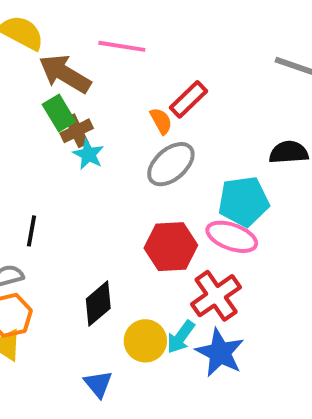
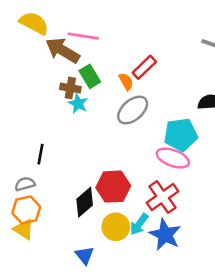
pink line: (122, 46) -> (83, 36), moved
green rectangle: (59, 113) -> (90, 76), moved
brown cross: (77, 131) -> (70, 88), turned 36
red hexagon: (171, 247) -> (113, 187), moved

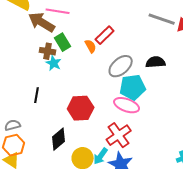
gray ellipse: (133, 110) -> (121, 66), moved
black line: (41, 154) -> (37, 95), moved
red hexagon: (113, 187) -> (81, 108), moved

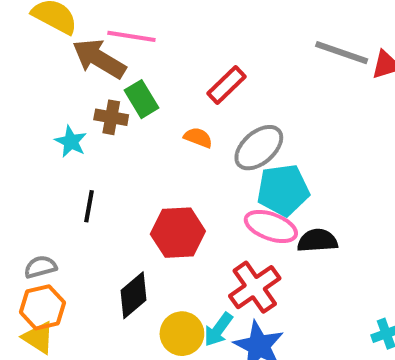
orange semicircle: (91, 46) -> (198, 138), moved, turned -40
black semicircle: (156, 62) -> (317, 241), moved
cyan star: (54, 63) -> (71, 142), moved

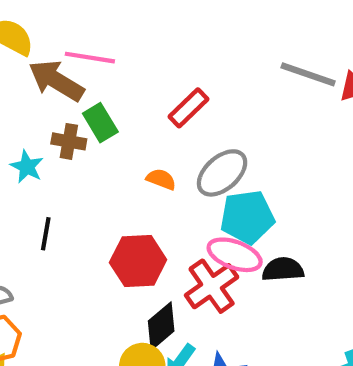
orange semicircle: (198, 138) -> (161, 179), moved
red cross: (255, 287) -> (212, 286), moved
black diamond: (133, 295) -> (161, 326), moved

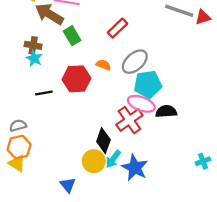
brown cross: (69, 141) -> (33, 45), moved
black line: (46, 234) -> (44, 93), turned 70
red hexagon: (138, 261) -> (76, 79), moved
black diamond: (161, 326) -> (103, 141), turned -30

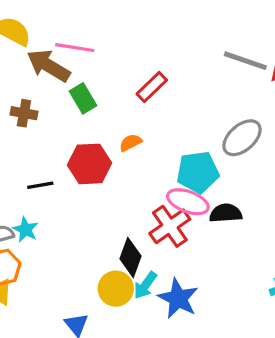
cyan star: (34, 58) -> (26, 230), moved
gray ellipse: (135, 62) -> (242, 138), moved
orange semicircle: (103, 65) -> (131, 143), turned -48

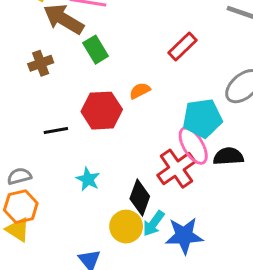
red rectangle: (152, 87) -> (183, 46), moved
brown cross: (24, 113) -> (41, 63), turned -30
pink ellipse: (188, 202) -> (193, 146), turned 39
cyan star: (26, 230) -> (88, 179), moved
blue star: (178, 298) -> (184, 236), turned -30

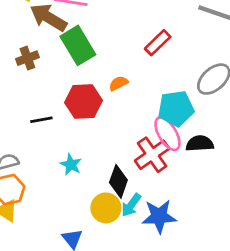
green rectangle: (96, 50) -> (78, 45), size x1.5

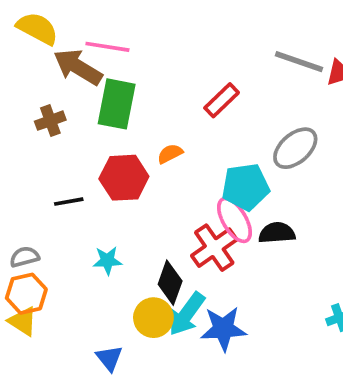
green rectangle: (78, 45) -> (117, 104), turned 42
cyan star: (71, 165) -> (107, 261), turned -30
cyan arrow: (131, 205) -> (187, 314), size x1.4

